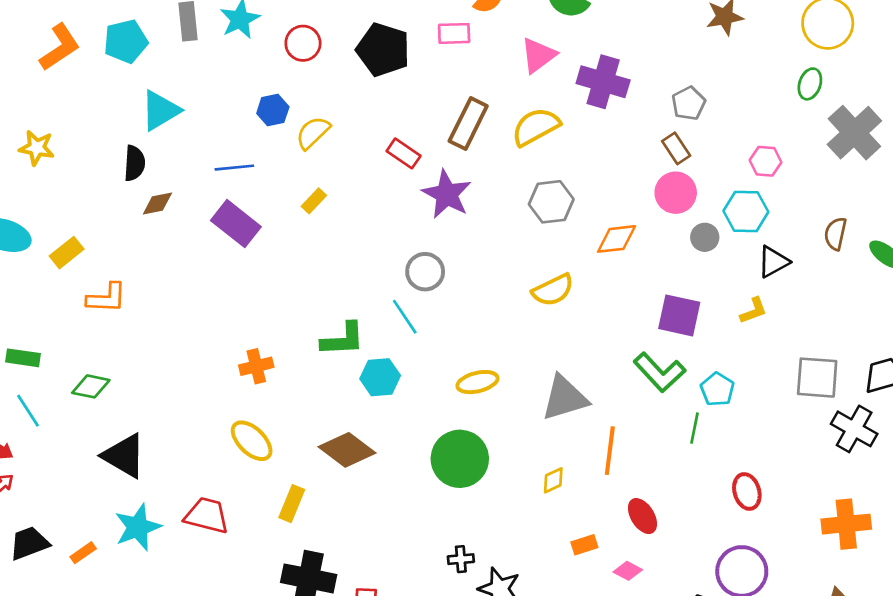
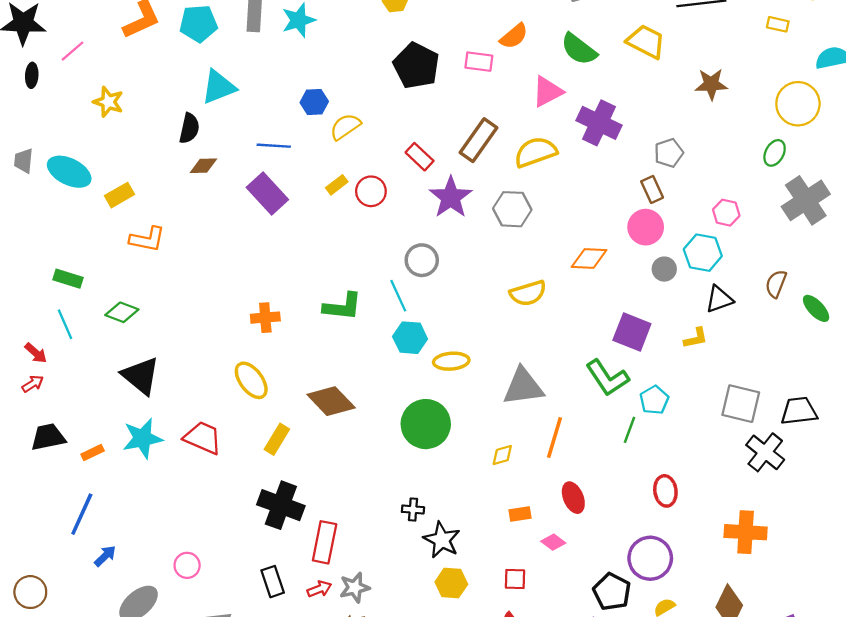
red circle: (303, 43) -> (371, 191), moved
gray hexagon: (551, 202) -> (512, 209), moved
cyan hexagon: (380, 377) -> (410, 338), moved

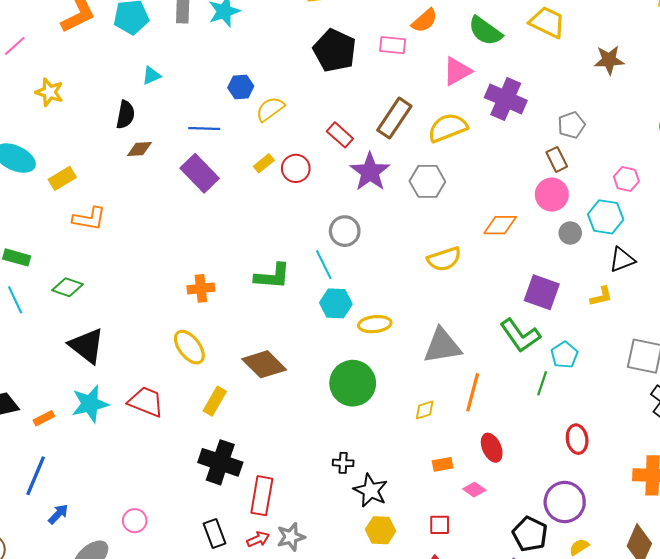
cyan triangle: (219, 87) -> (151, 76), size x0.6

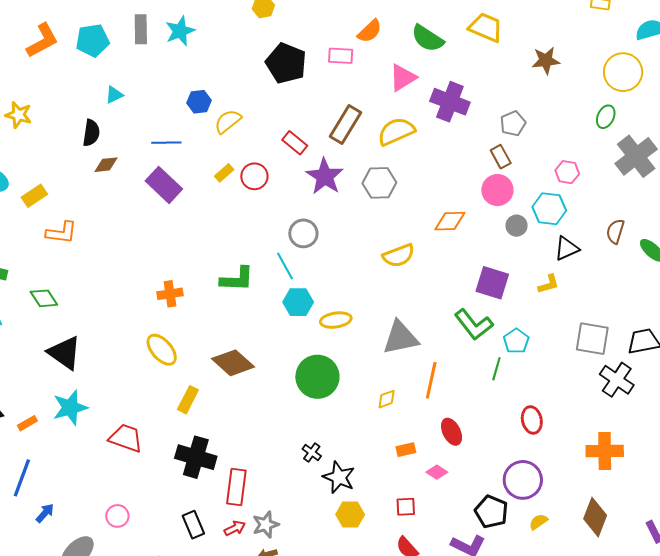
green diamond: (67, 287) -> (44, 298), turned 40
red trapezoid: (146, 402) -> (126, 438), moved
black cross: (343, 463) -> (312, 452), turned 36

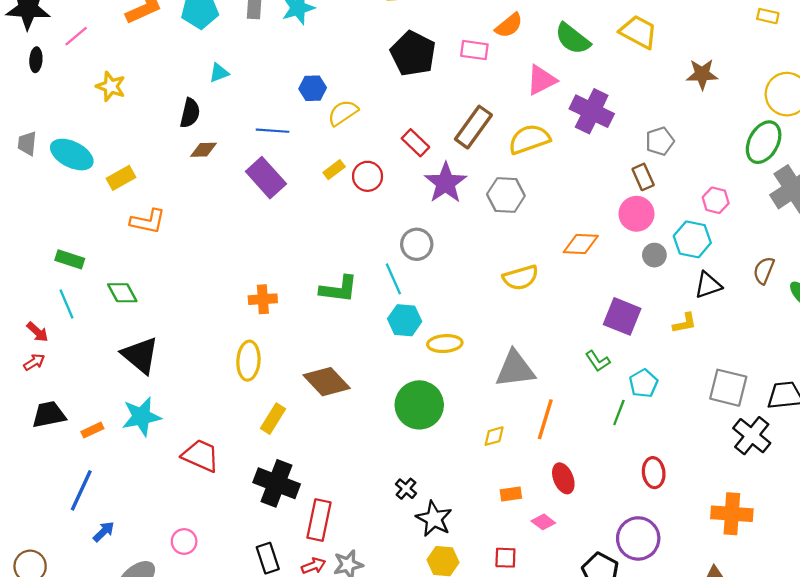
green ellipse: (606, 117) -> (764, 142), size x1.6
green L-shape: (474, 325) -> (598, 361), size x0.6
yellow ellipse: (162, 350) -> (248, 361), turned 40

